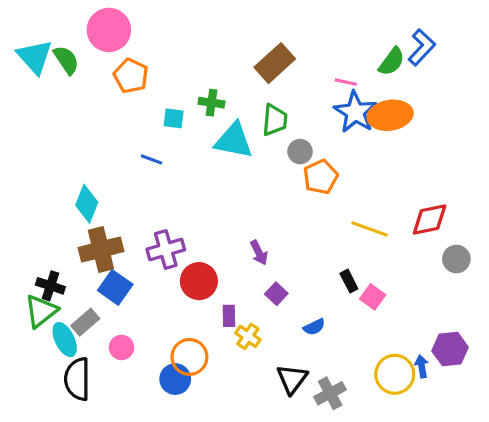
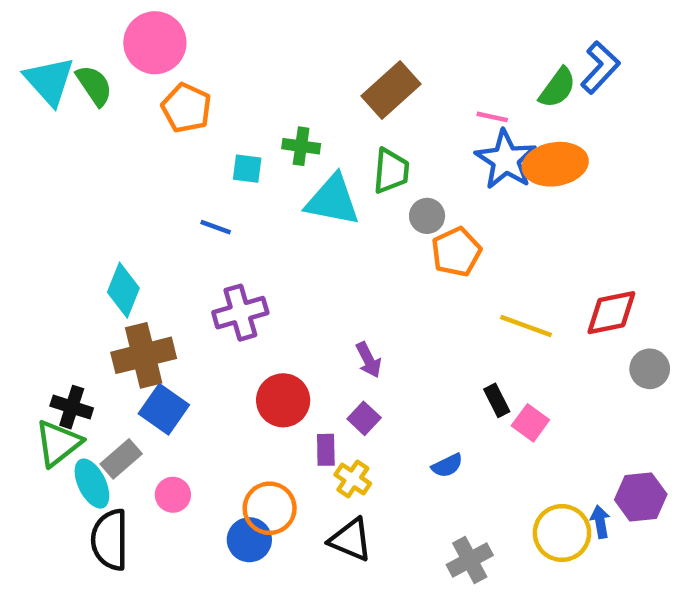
purple cross: (166, 250) -> (240, 313), moved
purple square: (276, 294) -> (364, 418), moved
black triangle: (292, 379) -> (351, 540), moved, turned -44

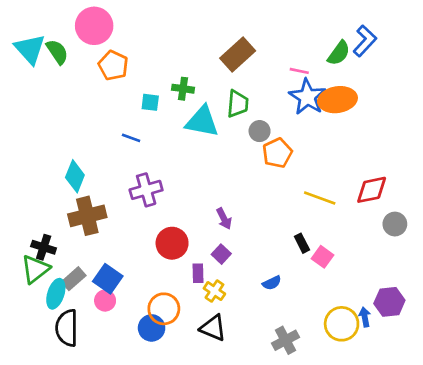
blue square: (164, 409) -> (108, 279), moved
cyan ellipse: (92, 484) -> (56, 294), turned 44

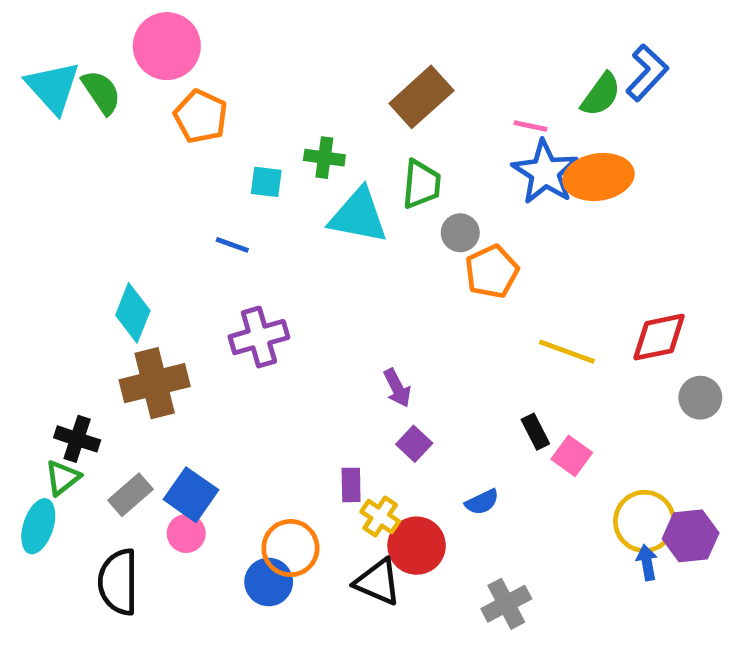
red circle: (172, 243) -> (417, 546), moved
purple square: (221, 254) -> (414, 444), moved
green triangle: (35, 269) -> (63, 478), size x0.7
cyan ellipse: (56, 294) -> (38, 526), moved
yellow circle: (342, 324) -> (645, 521), moved

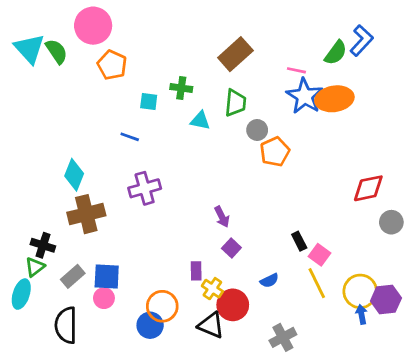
cyan triangle: (358, 216) -> (200, 121), size x0.6
yellow line: (567, 352) -> (317, 283), moved, turned 44
blue square: (191, 495) -> (107, 276), turned -32

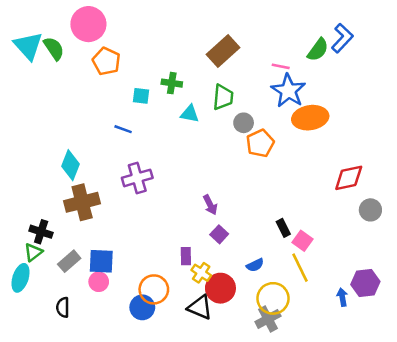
orange ellipse: (334, 99) -> (310, 118), moved
yellow circle: (360, 291) -> (273, 298), moved
black semicircle: (66, 325) -> (63, 307), size x0.6

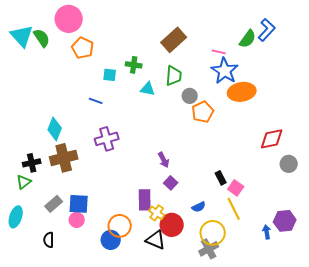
black cross: (41, 232) -> (32, 163), moved, turned -30
green triangle: (33, 252) -> (24, 182), moved
purple rectangle: (186, 256) -> (145, 200), size x1.5

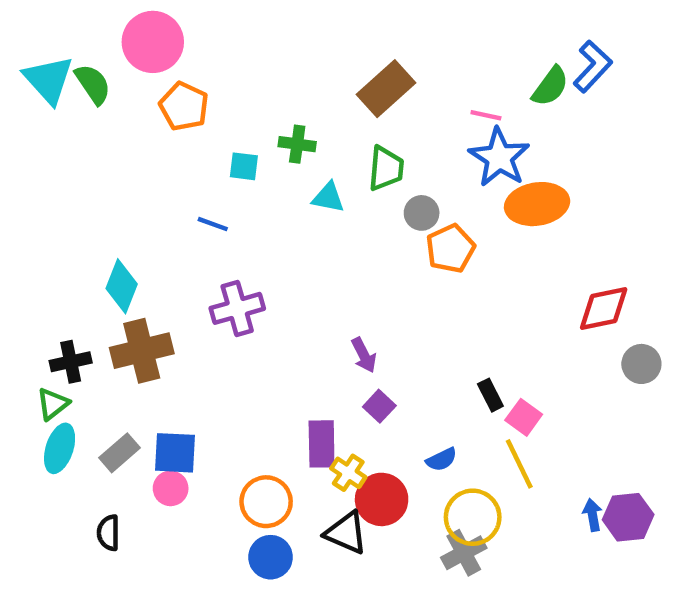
cyan ellipse: (16, 217) -> (60, 448), moved
purple hexagon: (285, 221) -> (628, 517), moved
blue circle: (111, 240) -> (271, 557), moved

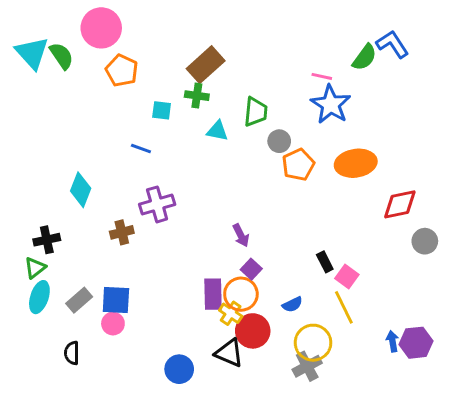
blue L-shape: (593, 66) -> (392, 44), turned -76
brown rectangle: (386, 89) -> (206, 65), moved
orange ellipse: (537, 204) -> (356, 163), moved
brown cross: (142, 351) -> (122, 232), moved, size x0.6
orange circle: (266, 502) -> (241, 294), moved

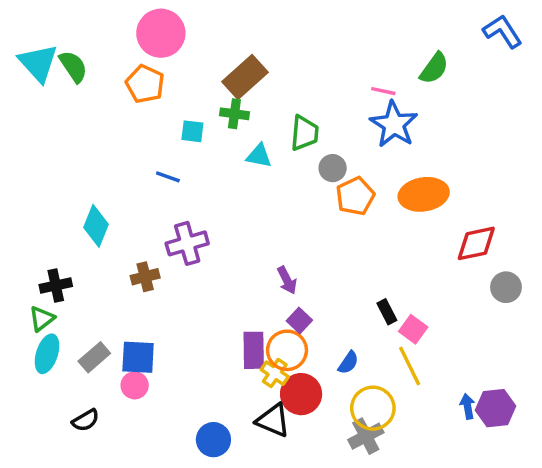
pink circle: (101, 28) -> (161, 33), moved
blue L-shape: (392, 44) -> (502, 31), moved
blue semicircle: (292, 304) -> (348, 363), turned -30
black semicircle: (72, 353) -> (86, 420), turned -120

